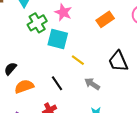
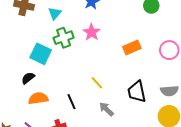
cyan square: (58, 39) -> (41, 54), moved

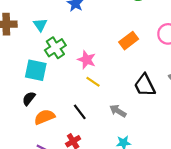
pink star: (92, 32) -> (87, 60), moved
yellow line: (97, 83) -> (93, 82), moved

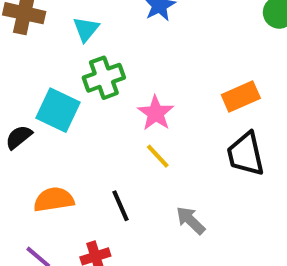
black trapezoid: (145, 85) -> (246, 154), moved
black semicircle: (29, 98) -> (19, 137), moved

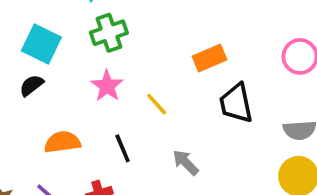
orange rectangle: (241, 97) -> (209, 58), moved
cyan square: (58, 110) -> (41, 44), moved
pink star: (156, 113) -> (107, 86), moved

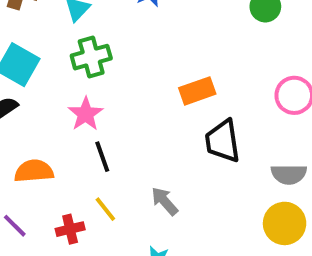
yellow line: (157, 104) -> (105, 209), moved
black line: (123, 148) -> (102, 157), moved

